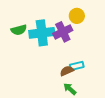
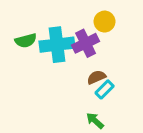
cyan rectangle: (77, 66) -> (105, 89), turned -32
brown semicircle: (67, 71) -> (96, 77), moved

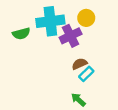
cyan cross: (57, 45) -> (50, 21), moved

